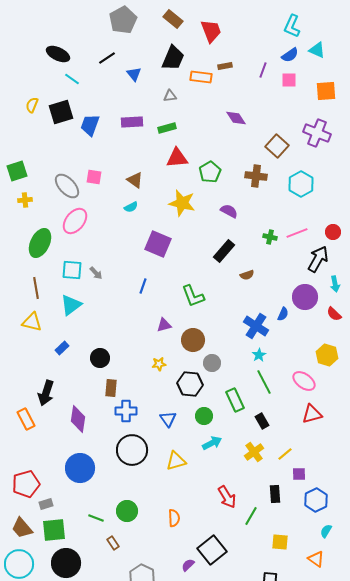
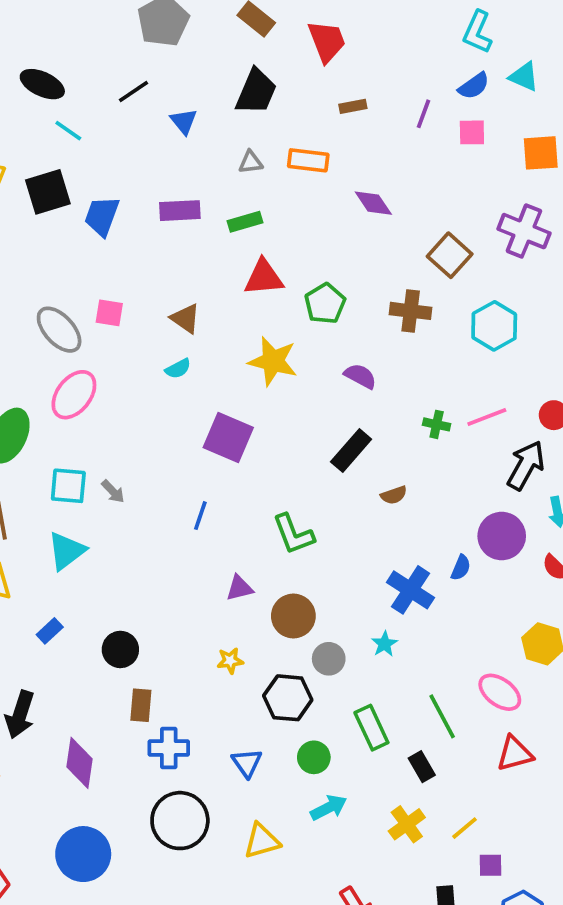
orange rectangle: (201, 77) -> (308, 160), moved
cyan star: (259, 355) -> (384, 644), moved
green line: (264, 382) -> (442, 716), moved

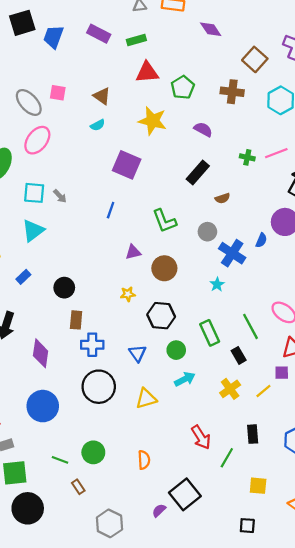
purple rectangle: (180, 211) -> (99, 34), turned 30
gray circle: (329, 659) -> (207, 232), moved
purple square: (491, 865) -> (282, 373), moved

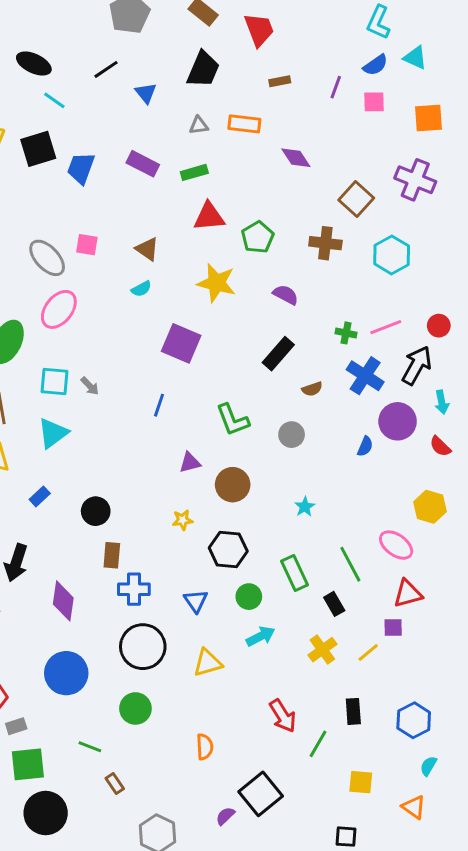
blue cross: (232, 253) -> (365, 376), moved
green circle: (93, 452) -> (135, 708), moved

